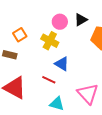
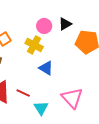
red line: (49, 80) -> (23, 93), moved
cyan triangle: (57, 104) -> (41, 108), turned 42

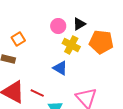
yellow cross: (34, 45) -> (71, 45), moved

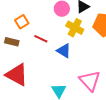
red line: (37, 93) -> (41, 39), moved

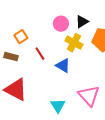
red line: (41, 39) -> (40, 54), turned 32

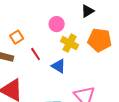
black triangle: (82, 22) -> (88, 11), moved

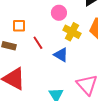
orange square: (17, 37) -> (19, 26), turned 32

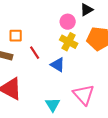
pink circle: (59, 13) -> (68, 22), moved

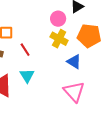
blue triangle: (58, 65) -> (74, 62), moved
cyan triangle: (53, 105) -> (27, 76), moved

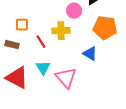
yellow cross: (59, 39) -> (61, 31), moved, turned -30
pink triangle: (74, 92) -> (66, 78), moved

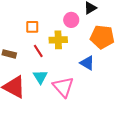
orange square: (22, 25) -> (32, 27), moved

